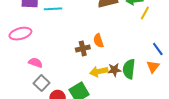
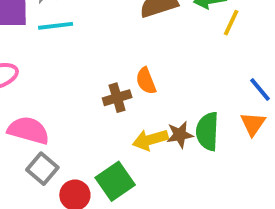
pink semicircle: (35, 63) -> (28, 130), size x1.5

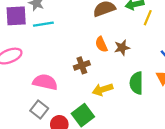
orange semicircle: (146, 81) -> (101, 44), moved
pink semicircle: (28, 130) -> (45, 82), moved
brown star: (180, 135) -> (122, 48), moved

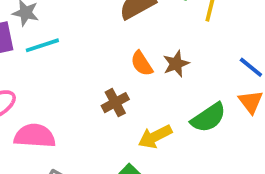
pink semicircle: (45, 82) -> (35, 136), moved
green semicircle: (136, 83) -> (208, 118), turned -115

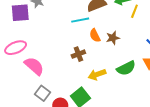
cyan line: (42, 45) -> (80, 20), moved
pink semicircle: (35, 136) -> (34, 66), turned 30

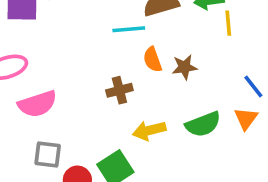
yellow line: (134, 11) -> (228, 23), turned -32
pink semicircle: (34, 66) -> (37, 104), turned 115
gray square: (43, 93) -> (48, 155), turned -35

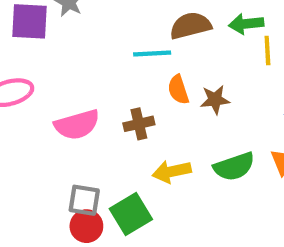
pink semicircle: (37, 104) -> (77, 125), moved
gray square: (48, 155) -> (84, 200), moved

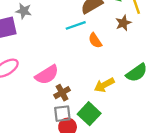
brown star: (215, 100) -> (123, 23), moved
brown cross: (139, 124) -> (62, 93), moved

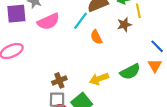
cyan line: (76, 25) -> (80, 21), turned -42
pink semicircle: (47, 75) -> (48, 21), moved

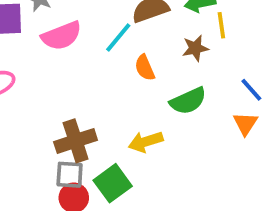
green semicircle: (130, 72) -> (188, 101), moved
brown cross: (59, 80) -> (76, 141), size x1.5

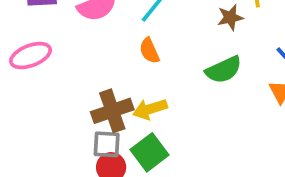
orange semicircle: (145, 68) -> (149, 51), moved
yellow arrow: (146, 142) -> (150, 109), moved

